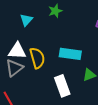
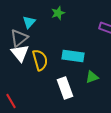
white triangle: (17, 51) -> (20, 53), turned 48
gray triangle: (14, 68) -> (19, 38), moved

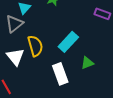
white triangle: (20, 53) -> (15, 57), moved
cyan rectangle: (73, 56) -> (68, 42), turned -55

